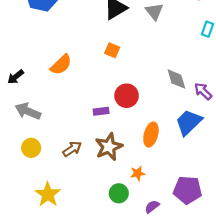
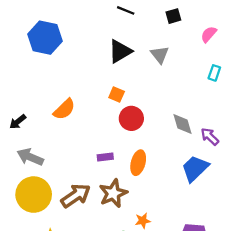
red circle: (127, 96) -> (131, 118), moved
orange ellipse: (151, 135) -> (138, 163), moved
yellow circle: (31, 148) -> (34, 195), size x1.8
brown arrow: (72, 149) -> (76, 196), size x1.5

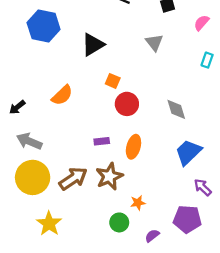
black triangle: (120, 51) -> (93, 45), moved
purple arrow: (210, 137) -> (203, 187), moved

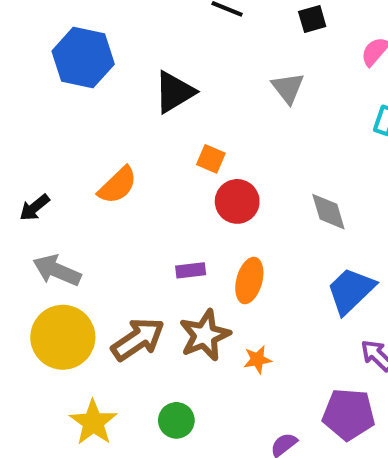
orange star: (138, 203) -> (257, 360), moved
green circle: (119, 222) -> (176, 420), moved

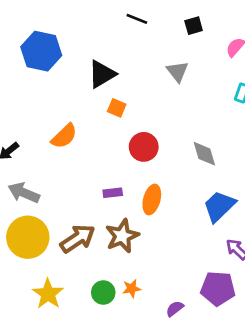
orange square: (211, 159) -> (117, 108), moved
orange star: (257, 360) -> (132, 288), moved

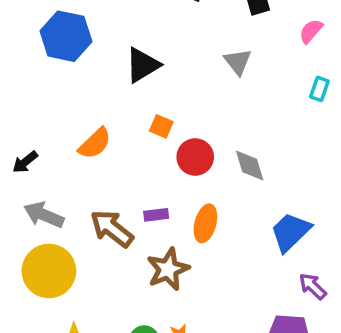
orange square: (117, 108) -> (161, 126), moved
gray diamond: (204, 154) -> (250, 165), moved
brown arrow: (78, 239) -> (112, 228), moved, turned -108

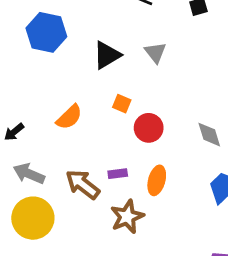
gray triangle: (238, 62) -> (155, 52), moved
gray diamond: (250, 165) -> (209, 135), moved

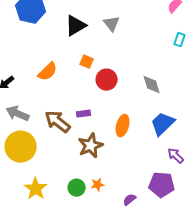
orange ellipse: (157, 180) -> (123, 126), moved

